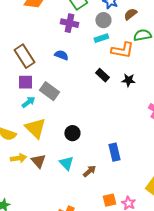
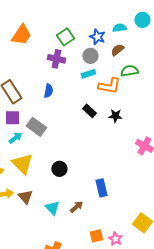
blue semicircle: (61, 55) -> (48, 91), turned 80
cyan triangle: (66, 163) -> (52, 208), moved

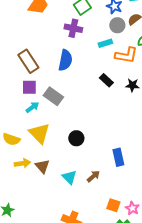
gray circle: (90, 56) -> (117, 25), moved
blue semicircle: (48, 91) -> (65, 60), size x1.5
orange square: (96, 236) -> (113, 205), turned 32

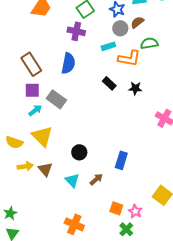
black circle: (76, 138) -> (79, 152), moved
blue rectangle: (118, 157) -> (121, 160), turned 30

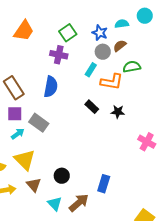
cyan rectangle: (108, 46) -> (91, 70), turned -40
brown triangle: (45, 169) -> (34, 185), moved
brown arrow: (96, 179) -> (79, 203), size x1.5

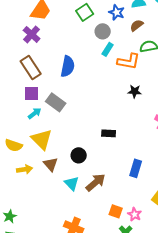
gray circle: (103, 52) -> (103, 31), moved
purple cross: (59, 55) -> (32, 34), moved, turned 30
black rectangle: (92, 107) -> (109, 133), moved, turned -40
blue rectangle: (104, 184) -> (136, 168), moved

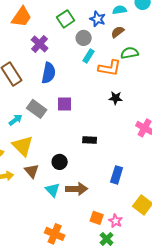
purple cross: (32, 34) -> (40, 44), moved
purple square: (32, 93) -> (65, 104), moved
brown arrow: (96, 182) -> (77, 189), turned 40

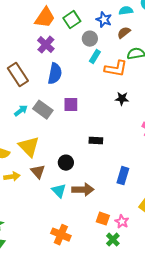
orange trapezoid: (22, 17) -> (45, 18), moved
cyan arrow: (16, 120) -> (21, 111), moved

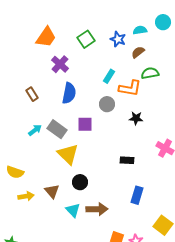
orange trapezoid: (45, 18) -> (46, 37), moved
gray circle: (90, 39) -> (107, 104), moved
brown rectangle: (18, 75) -> (32, 94), size x0.6
black rectangle: (96, 141) -> (127, 160), moved
yellow triangle: (29, 147) -> (68, 154), moved

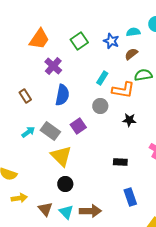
purple square: (85, 124) -> (78, 126), turned -35
black circle: (80, 182) -> (65, 184), moved
brown triangle: (52, 191) -> (45, 209), moved
blue rectangle: (137, 195) -> (130, 197), turned -36

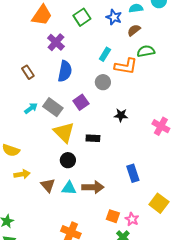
black star: (129, 120) -> (121, 115), moved
black rectangle: (120, 162) -> (93, 138), moved
cyan triangle: (66, 212) -> (69, 188), turned -42

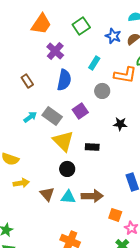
blue star: (114, 17) -> (113, 36), moved
cyan rectangle: (105, 54) -> (94, 63), moved
orange square: (113, 216) -> (115, 215), moved

